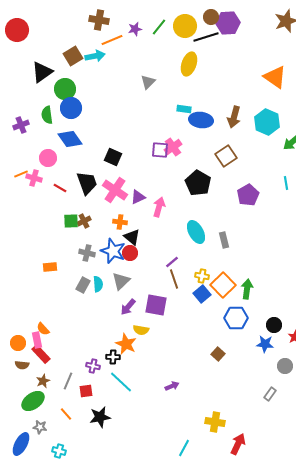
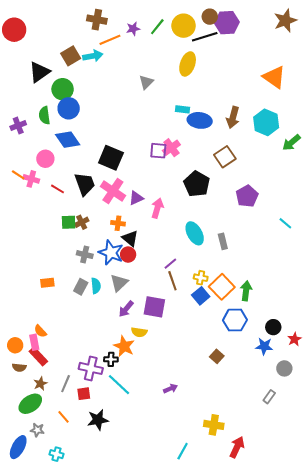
black square: (113, 157) -> (111, 158), size x1.4
orange line: (21, 174) -> (18, 175), turned 56
cyan line: (286, 183) -> (285, 223), moved, turned -40
orange rectangle: (50, 267) -> (47, 283), moved
purple cross: (93, 366) -> (91, 368), size x1.6

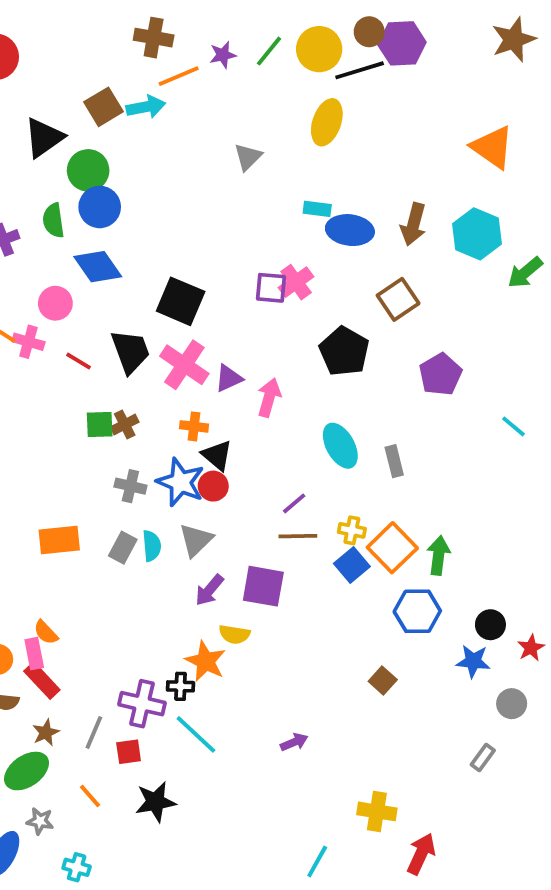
brown line: (172, 281) -> (298, 536), turned -72
orange rectangle: (47, 283) -> (59, 540), size x1.5

